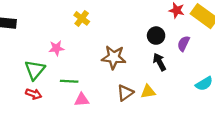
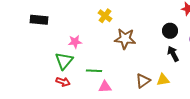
pink star: (57, 48) -> (75, 42), moved
brown star: (114, 57) -> (125, 39), moved

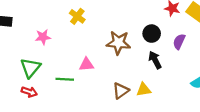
brown star: (125, 39) -> (118, 43), moved
pink star: (75, 42) -> (43, 37), moved
pink triangle: (105, 87) -> (86, 64), moved

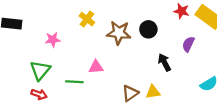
black circle: (152, 34) -> (148, 29), moved
brown star: (118, 43) -> (119, 33), moved

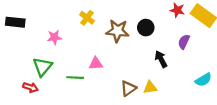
red arrow: (39, 94) -> (30, 87), moved

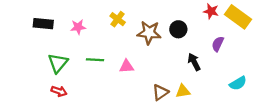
pink star: (54, 37) -> (78, 27), moved
green triangle: (42, 67) -> (58, 63), moved
green line: (75, 78) -> (95, 60), moved

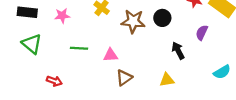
green triangle: (58, 63) -> (32, 44), moved, turned -30
red arrow: (59, 91) -> (54, 81), moved
brown triangle: (160, 92) -> (124, 78), moved

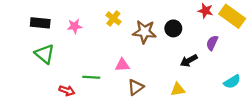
green line: (79, 48) -> (91, 77), moved
black arrow: (178, 51) -> (189, 61), turned -91

